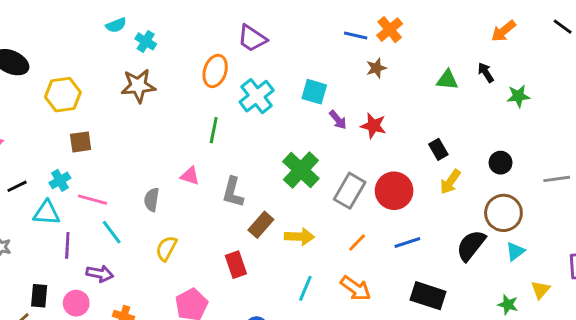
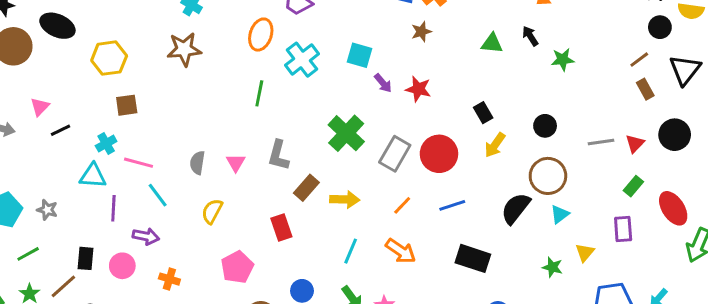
pink triangle: (190, 176) -> (236, 163), moved, turned 42
black line: (17, 186) -> (60, 130), moved

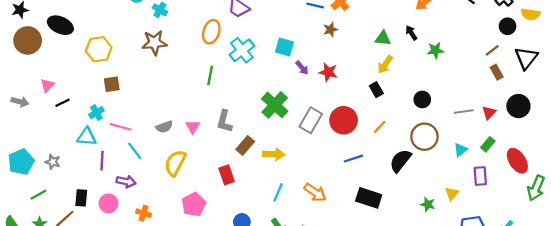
yellow arrow: (495, 145) -> (385, 65), moved
gray semicircle: (197, 163) -> (164, 127), turned -119
orange line: (402, 205) -> (380, 127), moved
yellow semicircle: (212, 211) -> (175, 163), size x1.4
cyan triangle: (560, 214) -> (461, 150), moved

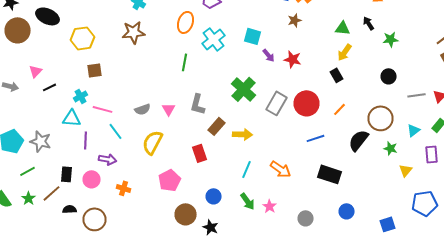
black circle: (422, 99) -> (388, 76), moved
gray star: (53, 162) -> (40, 141), size x1.5
green star: (428, 204) -> (390, 148), moved

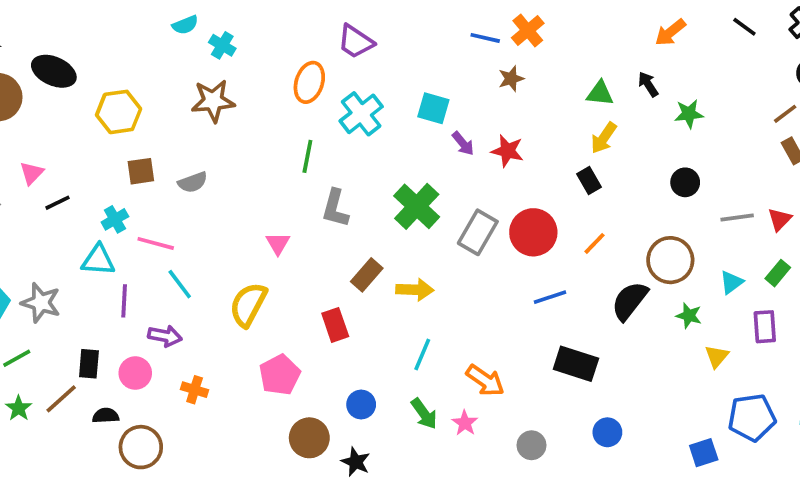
gray L-shape: (198, 104) -> (335, 208), moved
gray semicircle: (142, 109) -> (193, 182), moved
orange arrow: (280, 169) -> (485, 380), moved
black semicircle: (70, 209) -> (106, 416), moved
blue square: (388, 224) -> (704, 453), moved

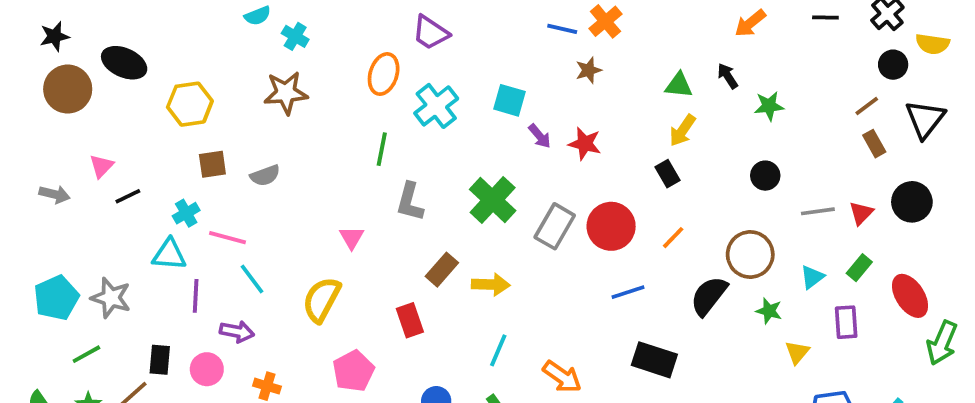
black line: (744, 27) -> (825, 18), turned -35

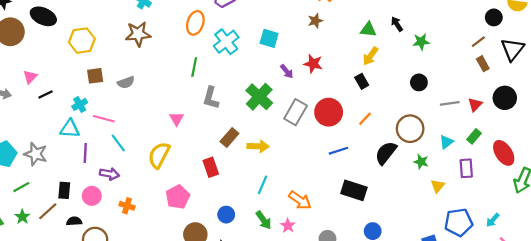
purple arrow: (540, 136) -> (287, 71), moved

